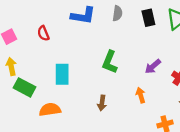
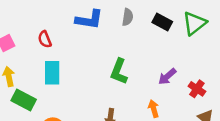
black rectangle: (148, 18) -> (162, 22), turned -49
cyan rectangle: (62, 74) -> (52, 73), moved

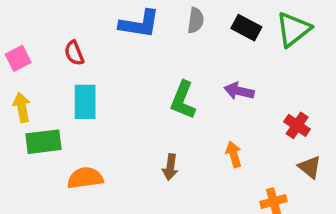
purple arrow: (167, 76) -> (239, 91), moved, turned 54
green rectangle: (24, 100) -> (43, 142), turned -35

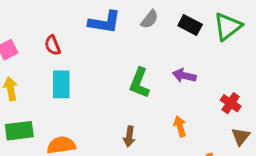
gray semicircle: (196, 20) -> (150, 19), turned 30
green rectangle: (43, 142) -> (19, 131), moved
brown triangle: (310, 167) -> (241, 136), turned 30

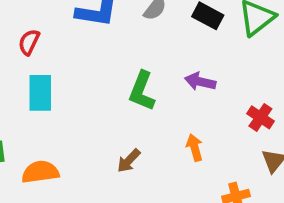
red semicircle: (53, 45) -> (29, 42), turned 48
brown arrow: (129, 136) -> (129, 161), turned 36

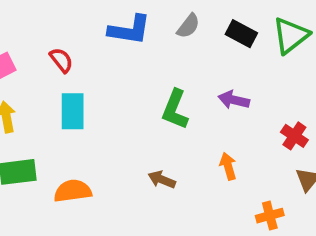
red semicircle: (29, 42) -> (61, 60), turned 116
brown arrow: (129, 161) -> (162, 180), turned 68

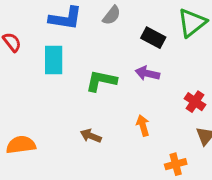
black rectangle: (241, 34) -> (153, 38), moved
green L-shape: (175, 109) -> (101, 81), turned 80
cyan rectangle: (73, 111) -> (54, 60), moved

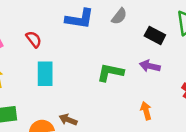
cyan rectangle: (54, 60) -> (45, 74), moved
brown arrow: (91, 136) -> (68, 120), moved

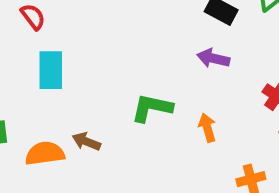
green L-shape: (110, 72) -> (152, 108), moved

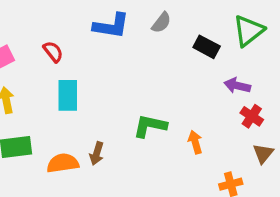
purple arrow: (213, 58) -> (237, 86), moved
brown arrow: (86, 142) -> (97, 153), turned -95

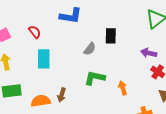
gray semicircle: (161, 23) -> (90, 49), moved
black rectangle: (207, 47) -> (111, 36), moved, turned 63

